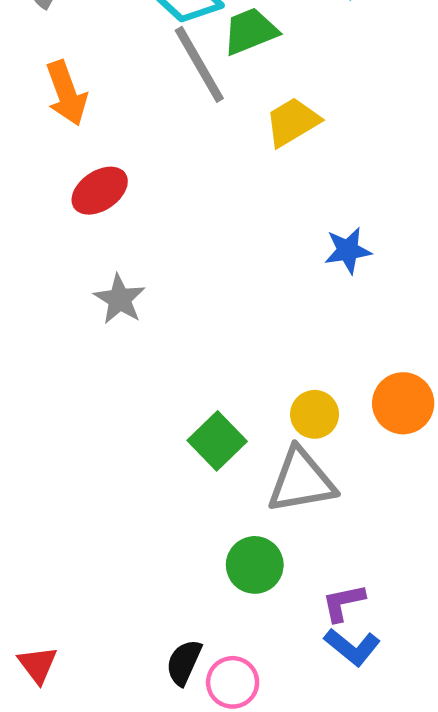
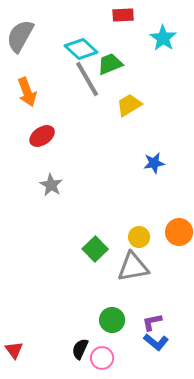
green circle: (255, 565) -> (112, 320), moved

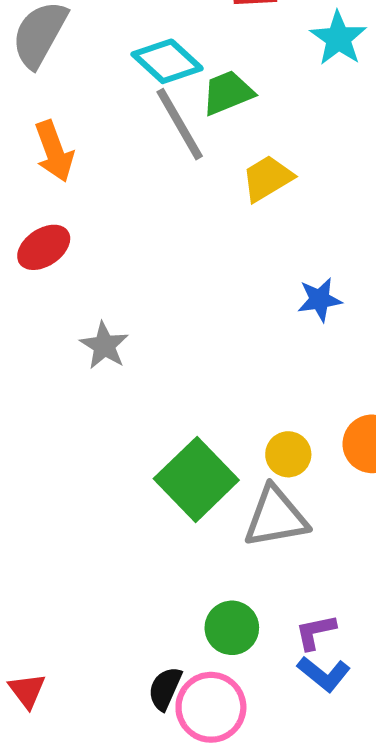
red ellipse: (42, 136) -> (44, 247), moved
green square: (95, 249) -> (196, 479), size x1.5
pink circle: (102, 358) -> (211, 707), size x1.4

